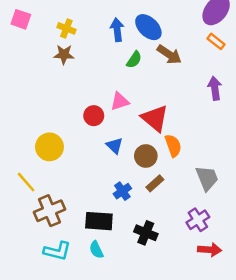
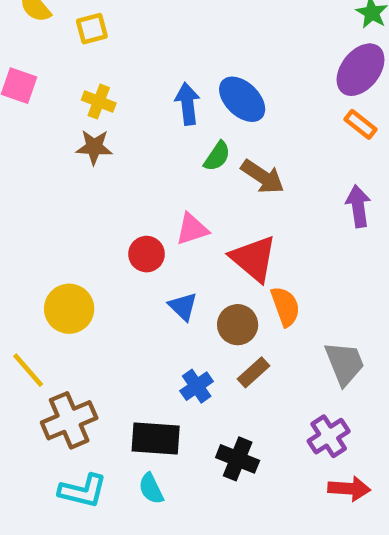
brown arrow: (169, 54) -> (263, 177), moved

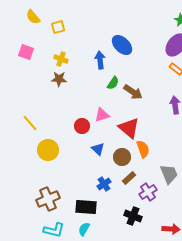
blue ellipse: (242, 99) -> (122, 45), moved
yellow line: (28, 370) -> (30, 123), moved
purple cross: (329, 436) -> (148, 192), moved
black cross: (238, 459) -> (133, 216), moved
cyan semicircle: (151, 489) -> (84, 229), turned 56

